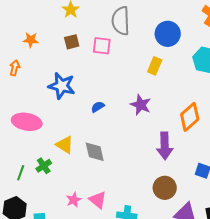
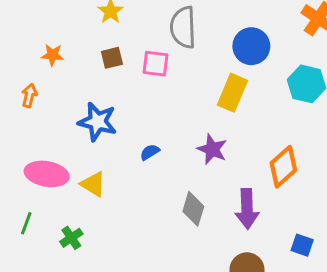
yellow rectangle: (155, 66) -> (232, 93), size x1.4
yellow triangle: (65, 145) -> (93, 184), moved
gray diamond: (95, 152) -> (193, 209), moved, turned 30
green line: (21, 173) -> (26, 223), moved

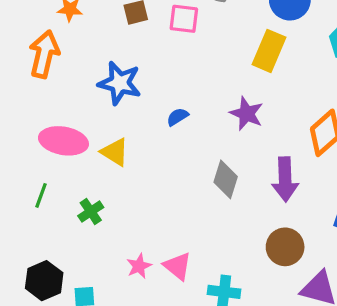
orange arrow: (29, 96) -> (44, 54), size x1.8

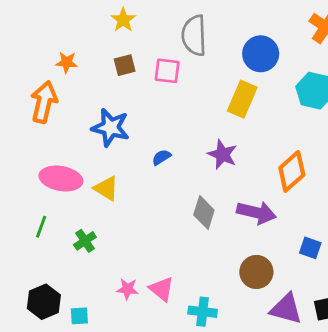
purple arrow: (285, 179) -> (256, 212), turned -75
pink star: (139, 266) -> (127, 289), turned 30

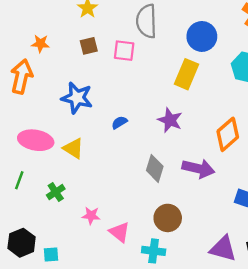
brown circle: (256, 272) -> (168, 218), moved
pink star: (127, 289) -> (91, 216), moved

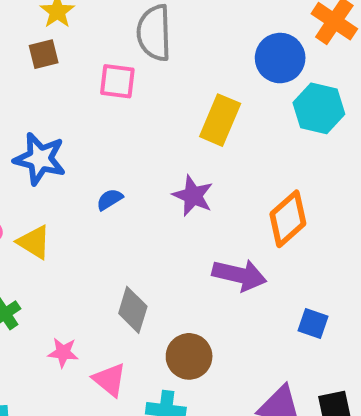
blue circle: (202, 36) -> (280, 58), moved
brown square: (89, 46) -> (44, 54), moved
gray diamond: (155, 168) -> (133, 310), moved

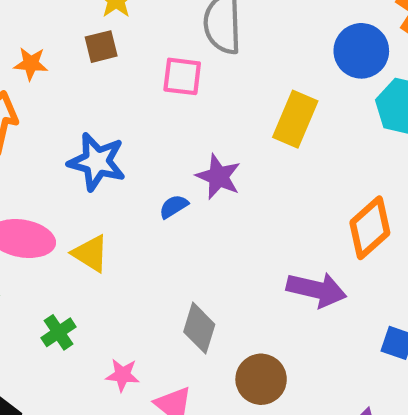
purple star: (193, 196) -> (218, 177), moved

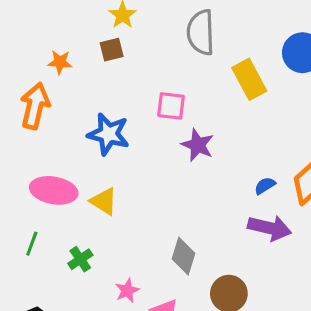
pink square: (182, 76) -> (171, 106), moved
yellow rectangle: (295, 119) -> (249, 79), moved, turned -51
blue semicircle: (174, 206) -> (265, 186), moved
pink star: (122, 375) -> (127, 291), turned -30

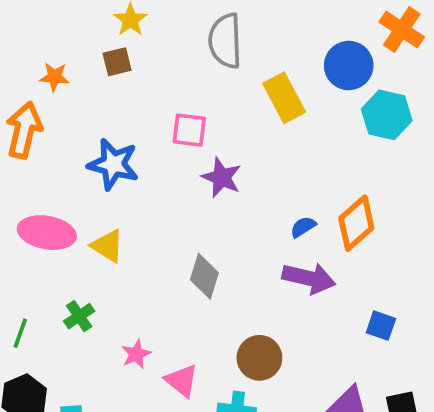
green line: (32, 244) -> (20, 333), moved
gray diamond: (184, 256) -> (204, 276), moved

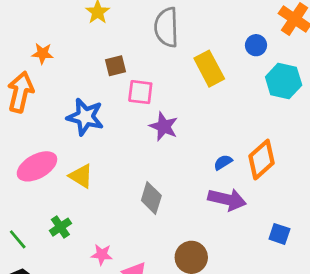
brown square: (117, 62) -> (116, 66), moved
blue circle: (349, 66) -> (256, 45), size x0.6
pink ellipse: (47, 233) -> (37, 166), turned -39
green line: (20, 333) -> (18, 239), turned -60
pink star: (136, 354) -> (102, 255), turned 30

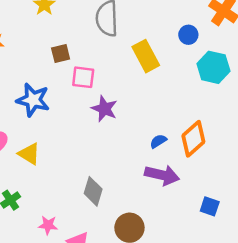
gray diamond: (151, 198) -> (93, 191), moved

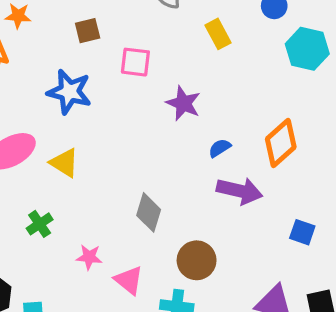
brown square: (61, 54) -> (88, 31), moved
yellow rectangle: (146, 56) -> (218, 34), size x0.7
purple star: (104, 109) -> (183, 103), moved
blue semicircle: (158, 141) -> (220, 148), moved

